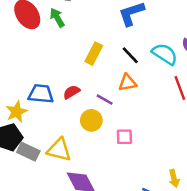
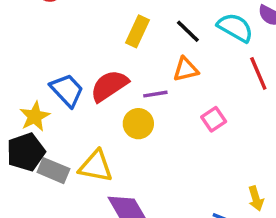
red semicircle: (71, 92) -> (109, 86), size x1.6
blue trapezoid: (41, 94) -> (67, 90), turned 44
purple line: (105, 100) -> (155, 94), turned -36
pink square: (124, 137) -> (214, 119), moved, turned -30

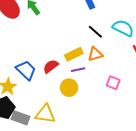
yellow rectangle: (137, 31) -> (74, 54), moved, turned 42
red semicircle: (109, 86) -> (51, 66), size x0.7
pink square: (214, 119) -> (113, 83), turned -32

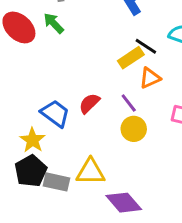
yellow rectangle: (74, 54) -> (131, 58), moved
purple line: (78, 70) -> (129, 103), turned 72
yellow circle: (69, 88) -> (134, 129), moved

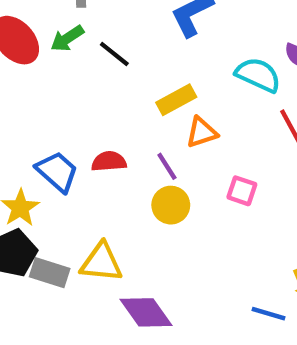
green arrow: (54, 23) -> (67, 38), turned -85
black line: (146, 46) -> (114, 54), moved
red semicircle: (89, 103) -> (109, 161), turned 35

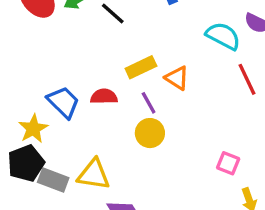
yellow rectangle: (176, 100) -> (141, 67), moved
orange triangle: (202, 132) -> (177, 78), turned 48
pink square: (242, 191) -> (228, 163), moved

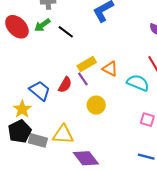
cyan semicircle: (223, 36) -> (138, 83), moved
red semicircle: (104, 97) -> (65, 85), turned 126
purple line: (149, 103) -> (83, 79), moved

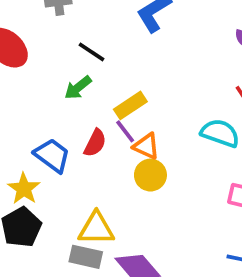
green arrow: (42, 25) -> (78, 88), moved
orange triangle: (110, 69) -> (146, 146), moved
gray rectangle: (38, 140) -> (86, 257), moved

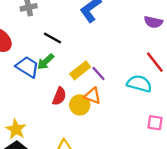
purple line: (125, 131) -> (98, 73), moved
blue trapezoid: (52, 155) -> (27, 67), moved
yellow circle: (150, 175) -> (80, 105), moved

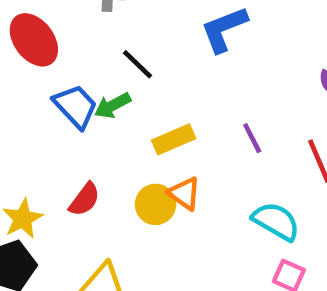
purple line: (98, 73) -> (252, 138), moved
cyan semicircle: (139, 84) -> (276, 221), moved
red semicircle: (59, 96) -> (85, 199), moved

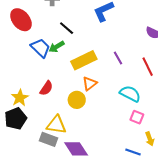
yellow rectangle: (174, 139) -> (84, 60), size x1.4
orange triangle: (184, 193) -> (90, 84), turned 49
yellow circle: (155, 204) -> (77, 100), moved

